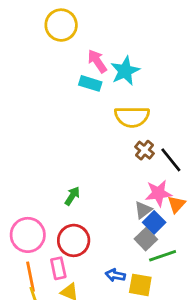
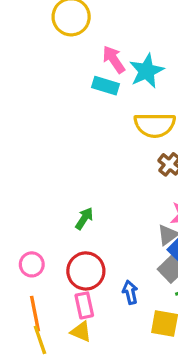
pink circle: (28, 235) -> (32, 264), size x0.6
pink rectangle: (58, 268) -> (84, 305), moved
blue arrow: (115, 275) -> (130, 292), moved, turned 66

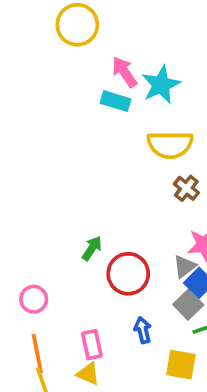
red circle: (86, 271) -> (128, 274), moved

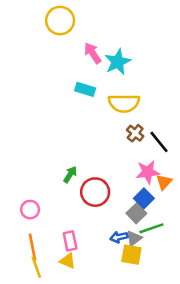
cyan rectangle: (115, 101) -> (85, 89), moved
gray triangle: (185, 266) -> (134, 238), moved
blue arrow: (143, 330) -> (119, 237), moved, turned -90

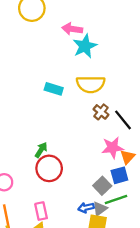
pink arrow: (93, 53) -> (72, 29), moved, turned -48
cyan rectangle: (85, 89) -> (54, 89), moved
red circle: (95, 192) -> (49, 168), moved
blue square: (144, 198) -> (119, 175), moved, turned 30

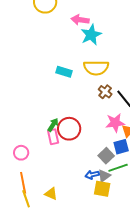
red circle: (49, 168) -> (69, 129), moved
pink rectangle: (41, 211) -> (53, 137), moved

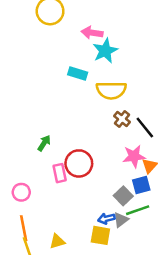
cyan rectangle: (64, 72) -> (78, 73), moved
green arrow: (53, 125) -> (44, 143), moved
yellow square: (102, 189) -> (100, 235), moved
yellow triangle: (51, 194) -> (57, 241), turned -40

